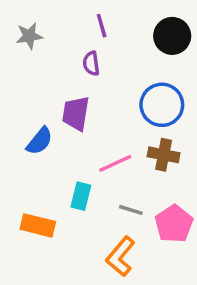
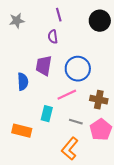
blue circle: (162, 105) -> (78, 69), moved
blue semicircle: (40, 141) -> (23, 82), turned -42
brown cross: (164, 155) -> (99, 100), moved

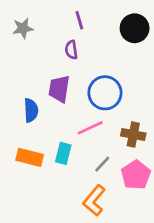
gray line: (76, 122) -> (102, 164), turned -64
orange rectangle: (22, 131) -> (30, 157), moved

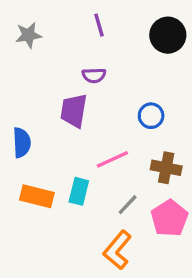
purple semicircle: (71, 50) -> (94, 75), moved, turned -84
blue circle: (105, 93) -> (151, 116), moved, size x0.6
blue semicircle: (31, 110) -> (22, 143), moved

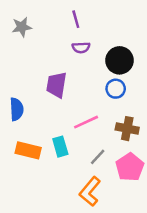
black circle: (168, 35) -> (120, 60), moved
purple semicircle: (94, 75) -> (81, 48), moved
cyan rectangle: (79, 191) -> (60, 147), turned -30

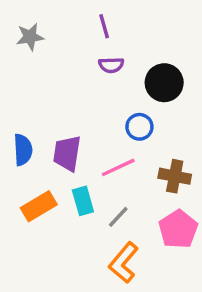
purple trapezoid: (56, 85) -> (67, 153), moved
blue circle: (116, 89) -> (139, 127), moved
orange rectangle: (28, 150) -> (39, 206), turned -45
gray line: (98, 157) -> (118, 217), moved

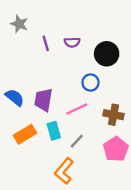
purple line: (104, 26) -> (46, 43), moved
gray star: (30, 37) -> (19, 24), turned 30
blue semicircle: (23, 150) -> (15, 97), turned -48
orange L-shape: (124, 263) -> (64, 171), moved

